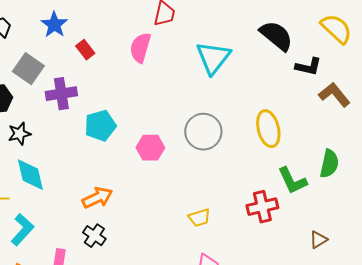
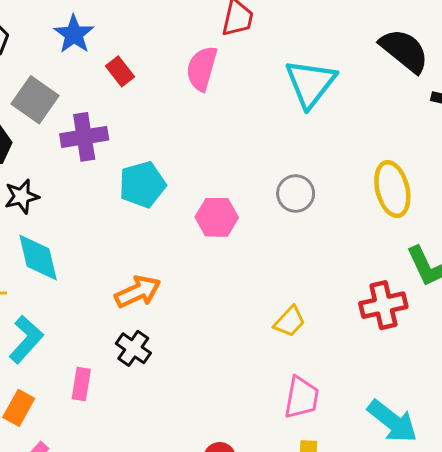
gray circle: (203, 132) -> (296, 193), size x0.7
yellow trapezoid: (199, 218) -> (290, 322), turned -30

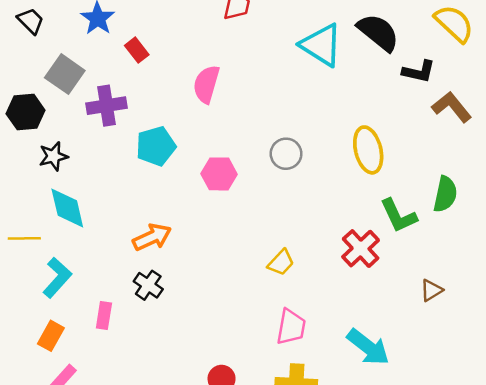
pink semicircle: (202, 68) -> (206, 84), moved
cyan triangle: (310, 83) -> (321, 45), moved, turned -36
red cross: (383, 305) -> (361, 249), turned -30

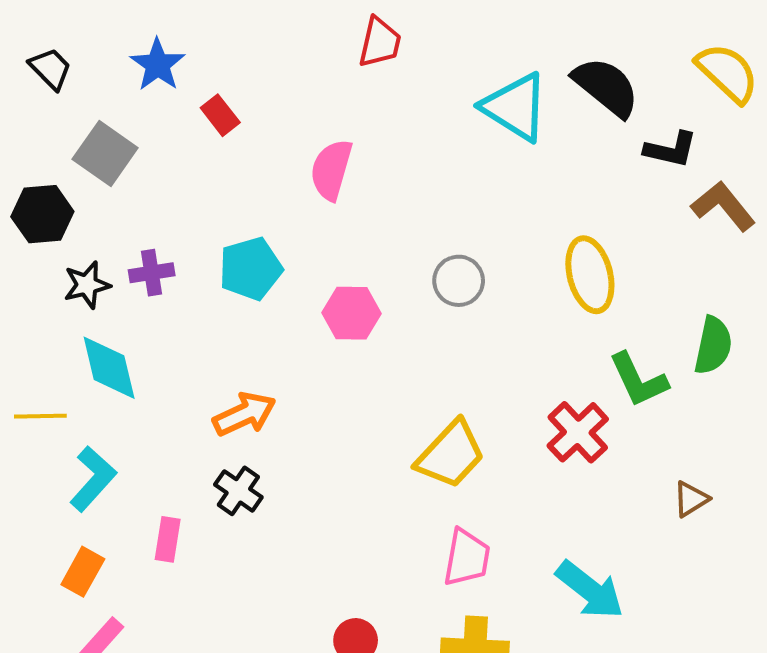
purple cross: (106, 106) -> (152, 273), moved, size x0.7
yellow trapezoid: (281, 262) -> (451, 455), size x1.6

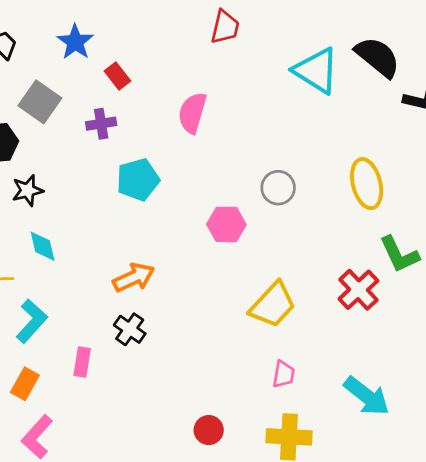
purple cross: (152, 273) -> (101, 124), moved
pink hexagon: (352, 313) -> (226, 224), moved
cyan diamond: (109, 368) -> (43, 246), size x0.7
pink trapezoid: (467, 558) -> (284, 374), size x0.7

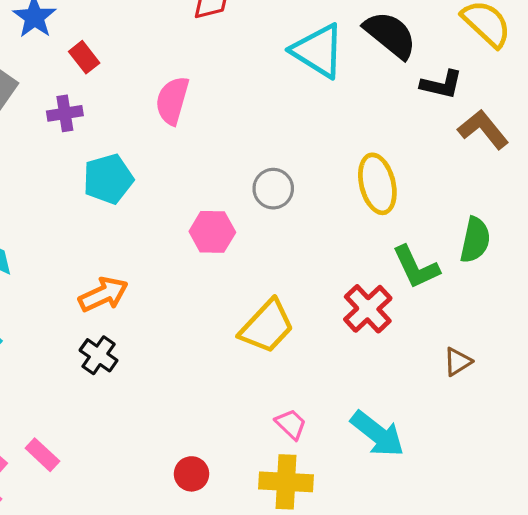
pink rectangle: (82, 362) -> (42, 455), moved, turned -56
pink trapezoid: (284, 374) -> (291, 424), moved, turned -56

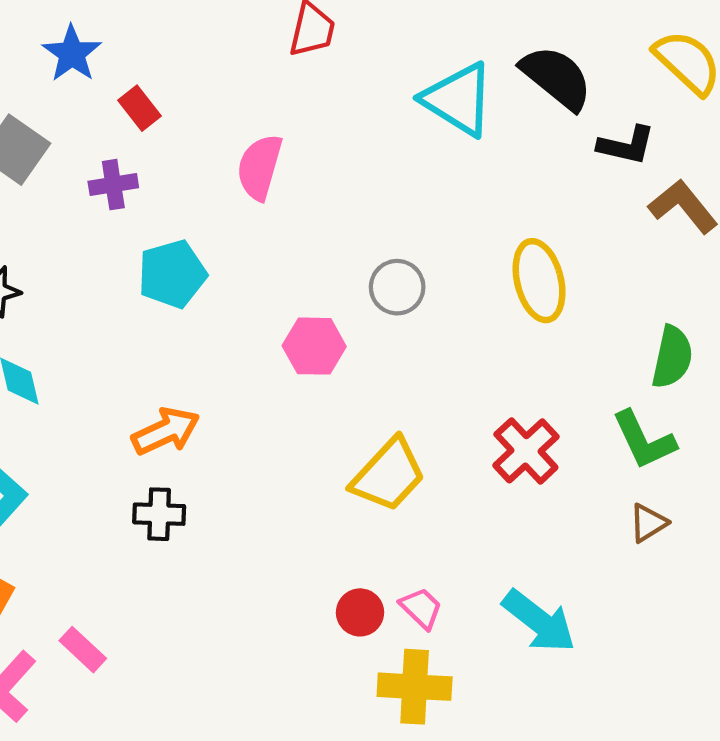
green L-shape: (416, 267) -> (644, 440), moved
black cross: (99, 355) -> (159, 514), turned -33
red circle: (191, 474) -> (360, 612), moved

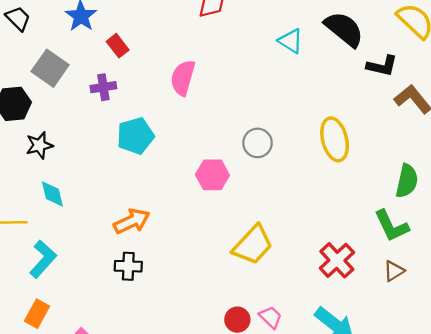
cyan triangle: (458, 99) -> (291, 41), size x0.6
red cross: (526, 451) -> (337, 260), moved

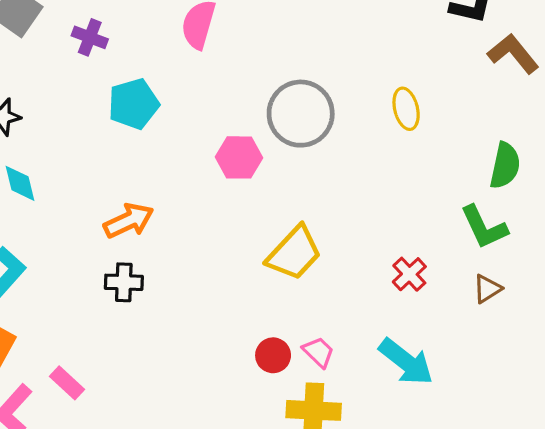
purple cross: (103, 87) -> (90, 37), turned 30
yellow ellipse: (335, 139) -> (406, 109), size x0.7
gray circle: (258, 143) -> (301, 114), size x1.6
red cross: (337, 260) -> (409, 274), size x0.7

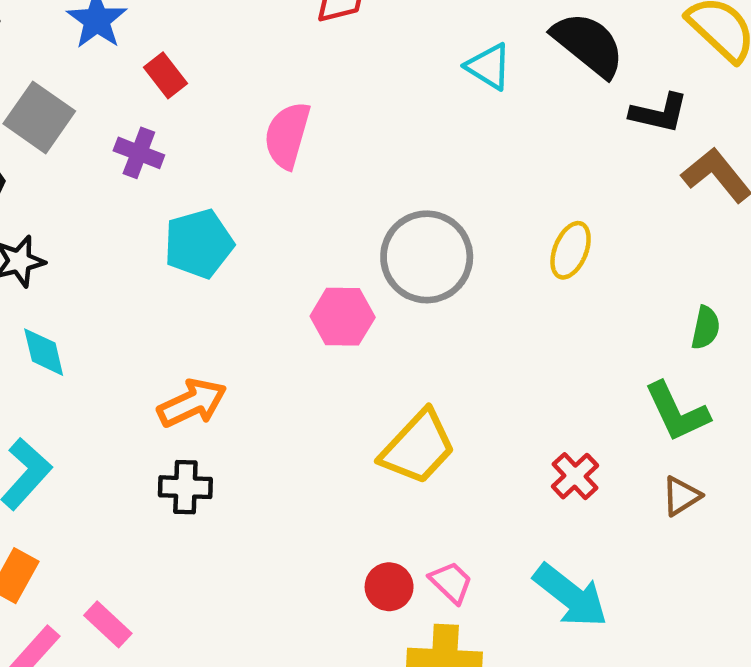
yellow ellipse: (406, 109) -> (571, 250), turned 36
green semicircle: (505, 166) -> (706, 328), size x0.7

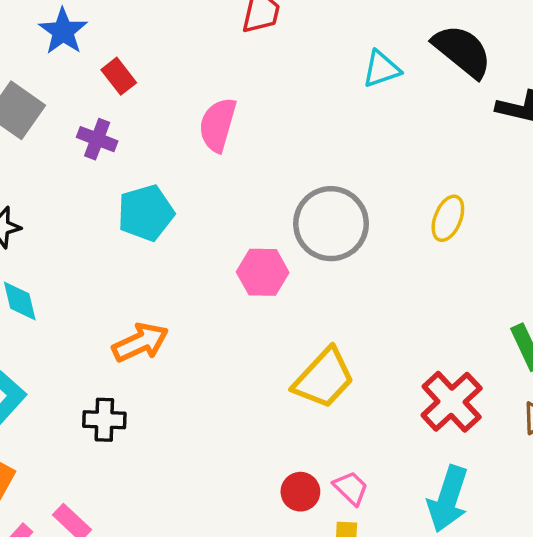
cyan triangle: (489, 67) -> (381, 69), turned -51
red cross: (575, 476) -> (452, 402), size x1.6
black cross: (185, 487) -> (104, 420), moved
cyan arrow: (571, 596) -> (448, 499), turned 70

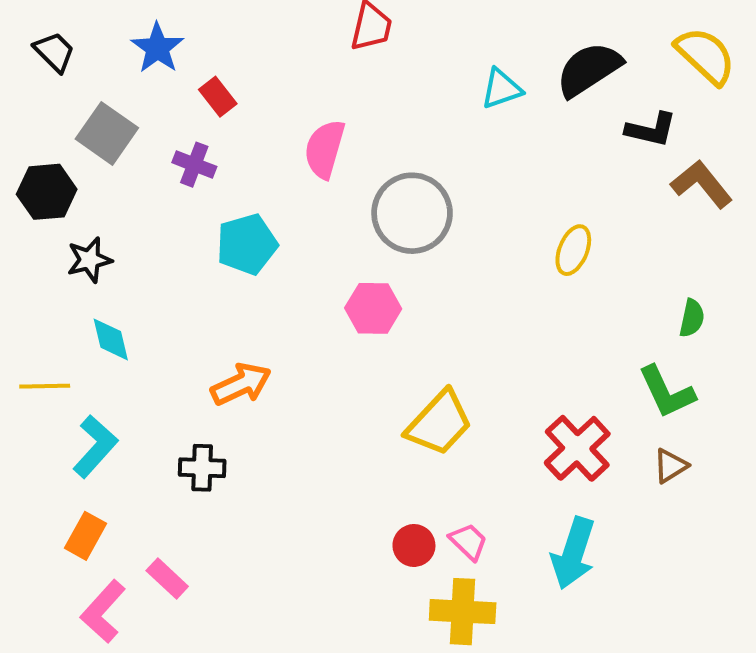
black semicircle: (462, 51) -> (589, 69), turned -72
gray circle: (331, 224) -> (412, 213), moved

